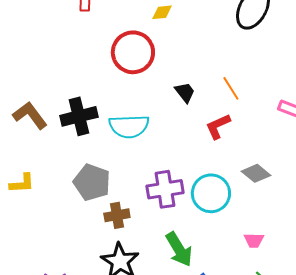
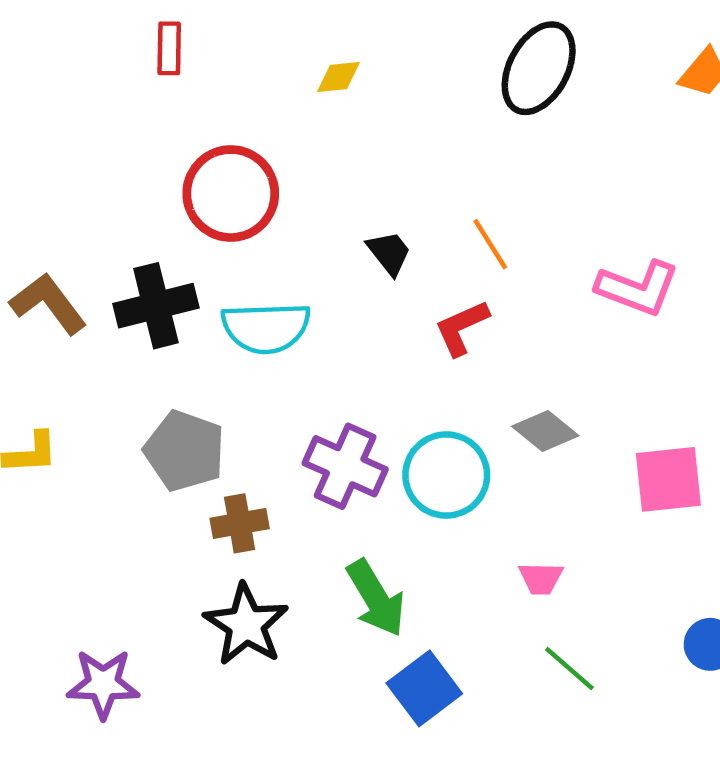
red circle: (133, 52) -> (231, 194), moved
purple cross: (165, 189) -> (345, 466), turned 33

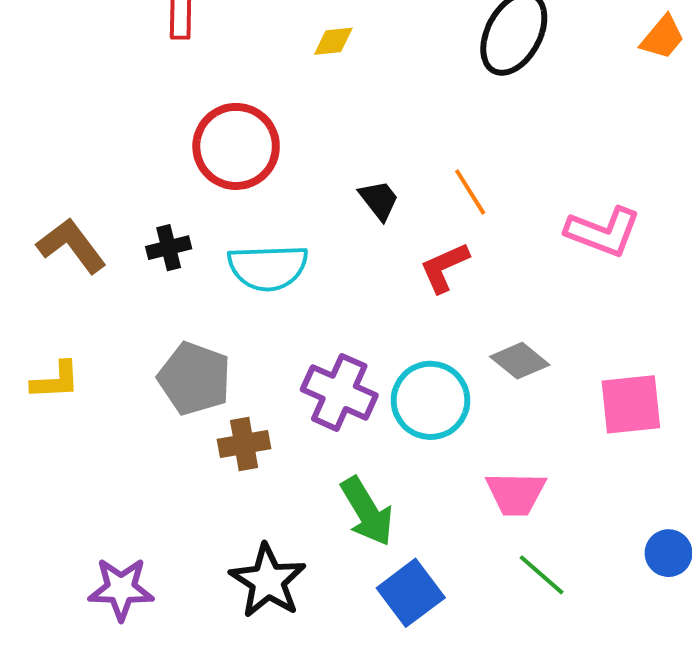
black cross: (156, 306) -> (169, 248), size x0.6
pink trapezoid: (541, 578) -> (516, 494), size x1.5
black star: (246, 625) -> (268, 581), moved

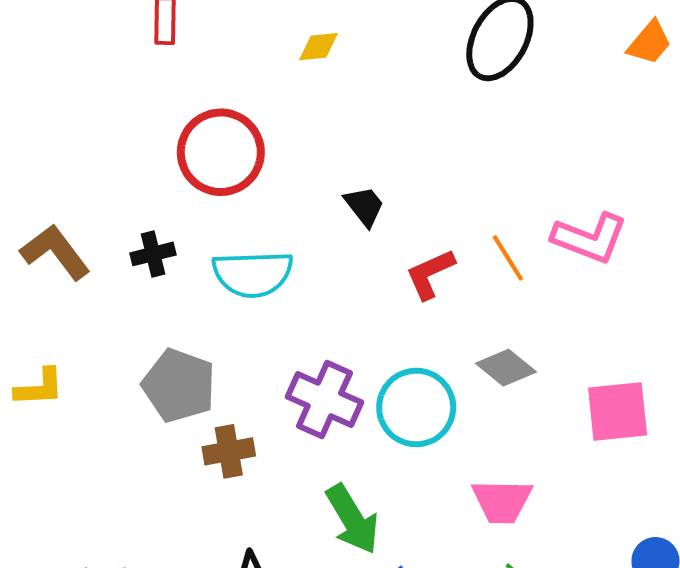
orange line: (470, 192) -> (508, 258), moved

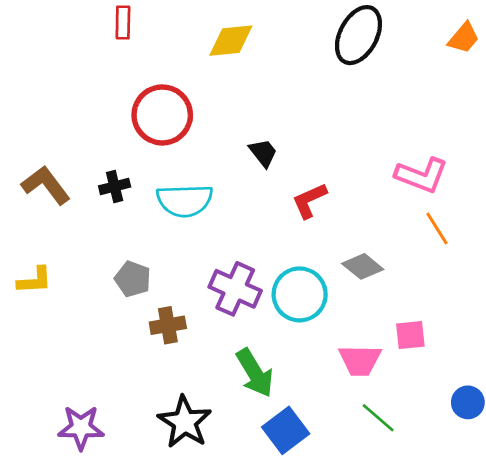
yellow diamond: (318, 47) -> (231, 41), size x1.6
orange line: (508, 258) -> (437, 229), moved
gray pentagon: (179, 386) -> (133, 279), size x0.7
pink square: (618, 411) -> (410, 335), moved, size x0.7

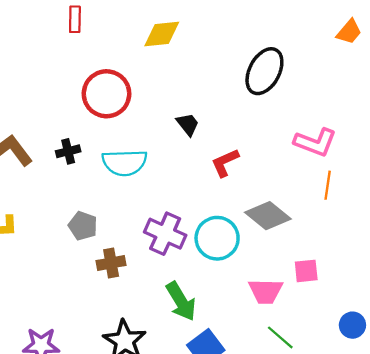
black ellipse: (358, 35) -> (264, 71), moved
orange line: (437, 229) -> (328, 185), turned 40
gray diamond: (363, 266) -> (268, 216), size x1.4

